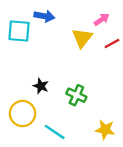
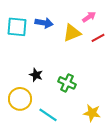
blue arrow: (44, 16) -> (44, 23), moved
yellow triangle: (82, 38) -> (72, 33), turned 30

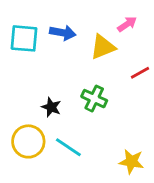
red line: (98, 38) -> (140, 73), moved
green cross: (67, 83) -> (94, 99), moved
cyan line: (48, 115) -> (68, 147), moved

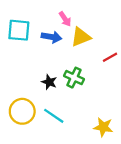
pink arrow: (127, 24) -> (65, 19), moved, turned 91
blue arrow: (63, 33) -> (51, 37), moved
black star: (51, 107) -> (49, 82), moved

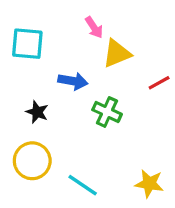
blue arrow: (51, 37) -> (73, 81), moved
black star: (49, 82) -> (37, 112), moved
cyan line: (54, 116) -> (83, 185), moved

